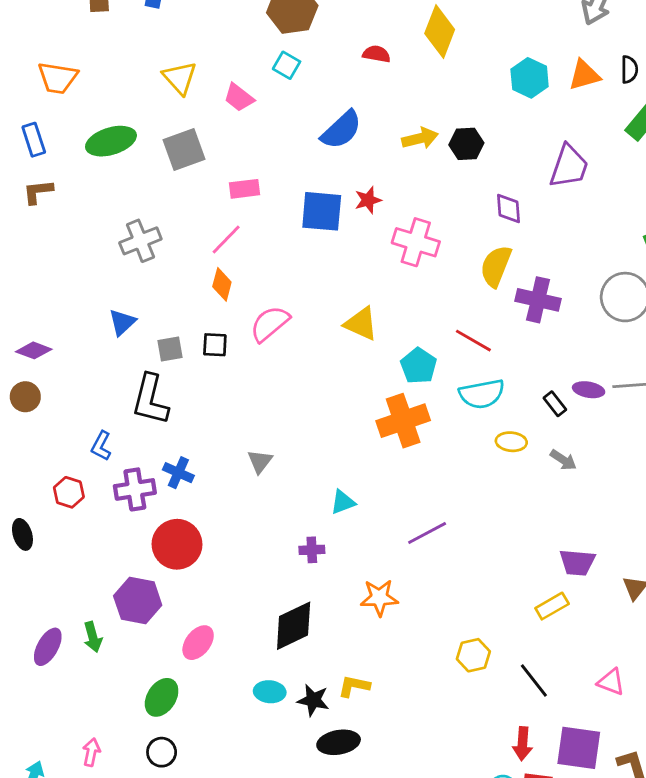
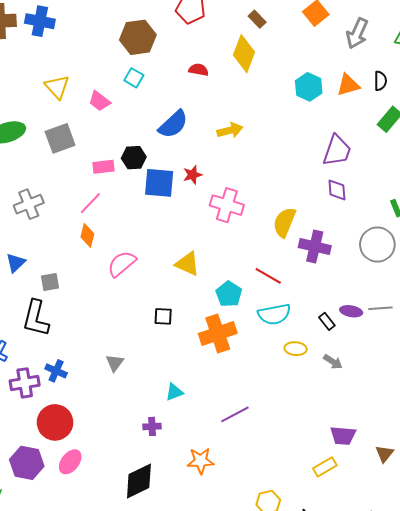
black hexagon: (466, 144) -> (134, 158), moved
purple diamond: (509, 209) -> (337, 190), moved
black square: (215, 345) -> (163, 316), moved
pink ellipse: (198, 643) -> (70, 462), moved

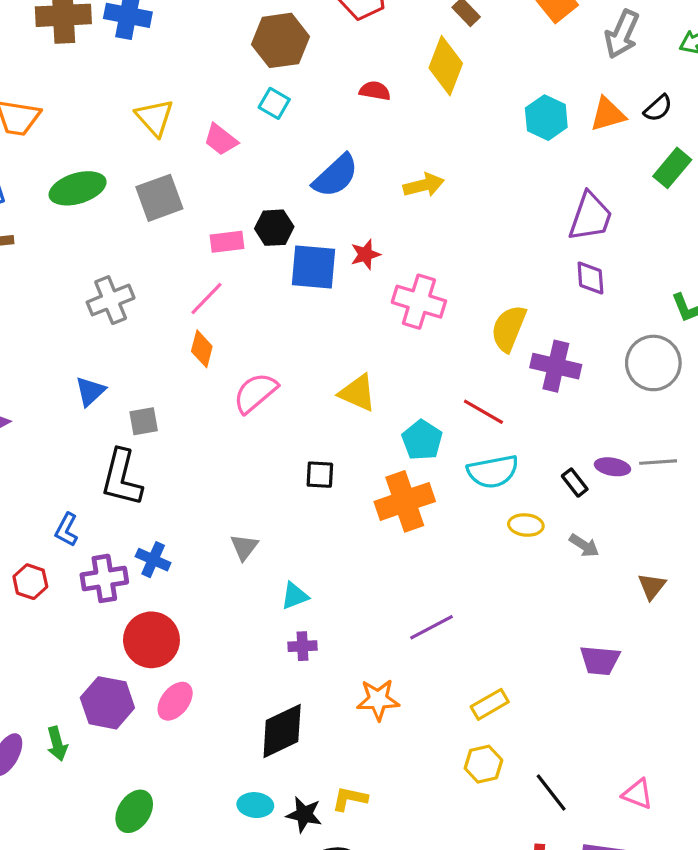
black semicircle: (380, 81) -> (658, 108), turned 48
cyan triangle: (174, 392) -> (295, 596), moved
brown triangle: (384, 454) -> (652, 586), moved
yellow rectangle: (325, 467) -> (490, 704), moved

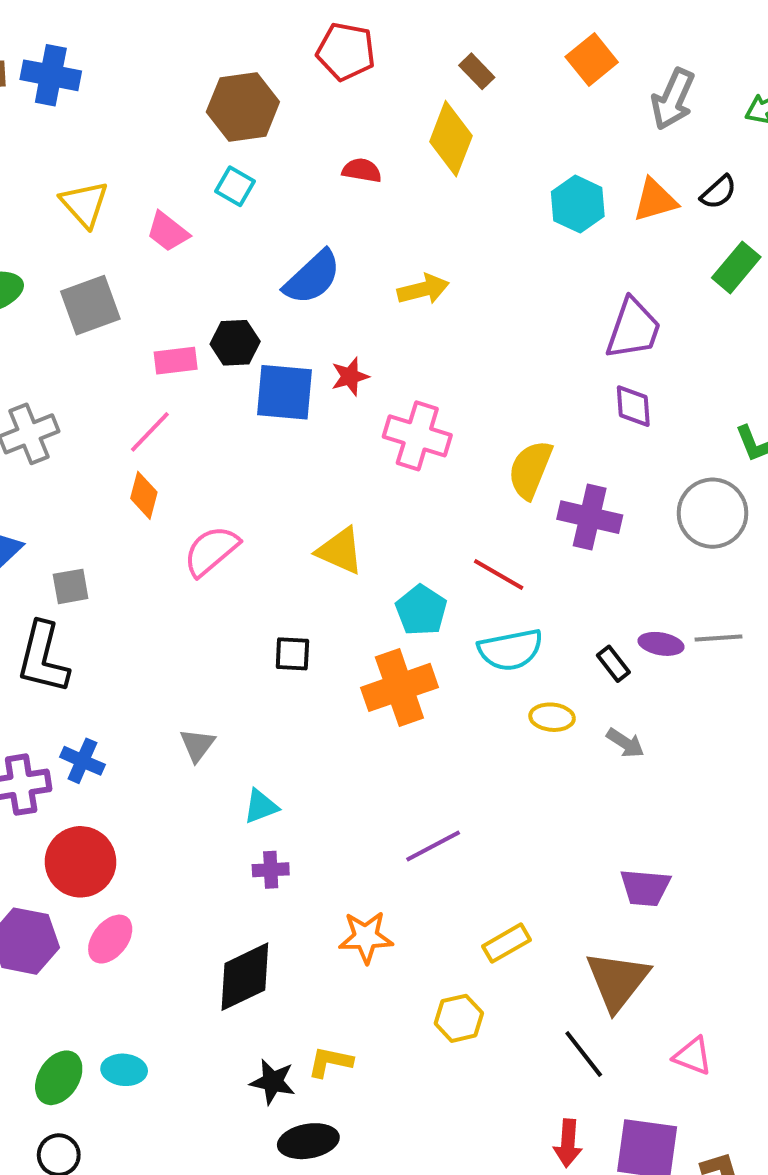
brown triangle: (652, 586) -> (617, 981), moved, size x1.8
yellow hexagon: (483, 764) -> (459, 1018), moved
cyan ellipse: (255, 805) -> (124, 1070), moved

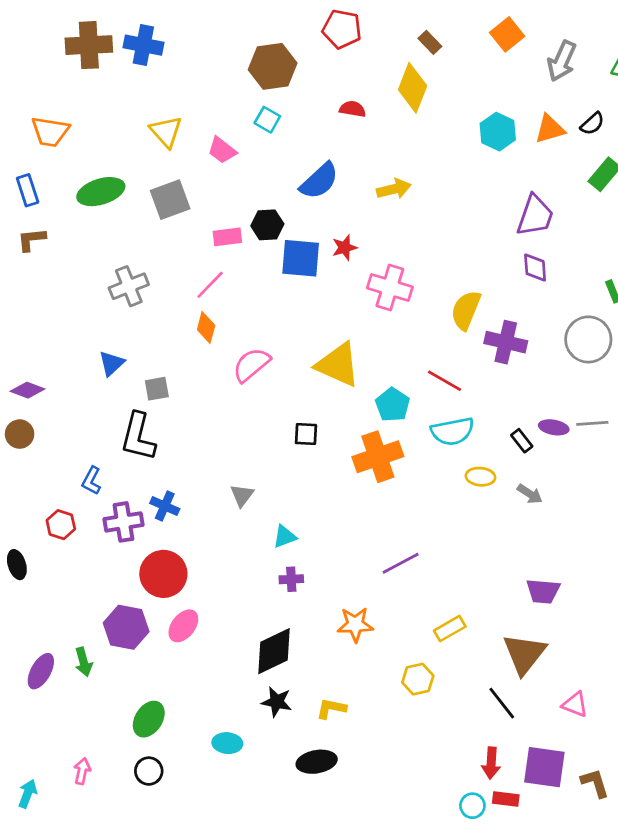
yellow triangle: (340, 551) -> (338, 365), size x1.4
cyan ellipse: (124, 1070) -> (227, 743), moved
black star: (273, 1082) -> (277, 702), moved

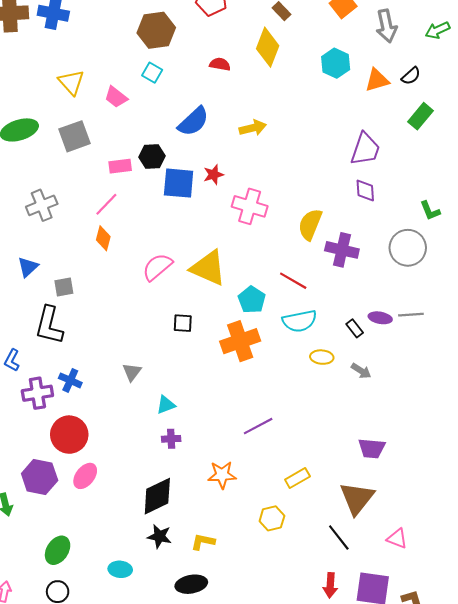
gray arrow: (562, 61) -> (387, 26), turned -36
cyan hexagon: (498, 132) -> (336, 63), moved
pink semicircle: (251, 365) -> (157, 267), moved

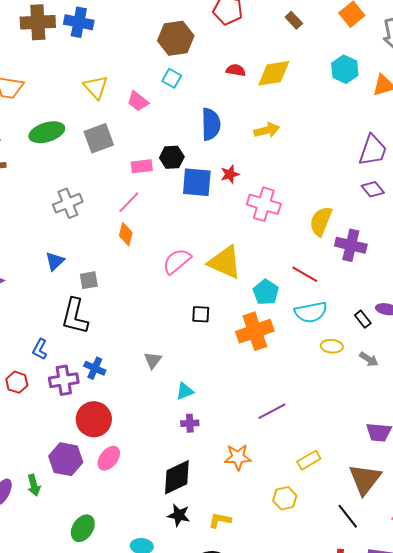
yellow diamond: (268, 47) -> (274, 73), moved, turned 60
blue semicircle: (193, 122) -> (211, 124), turned -48
purple diamond: (365, 190) -> (373, 189), turned -35

